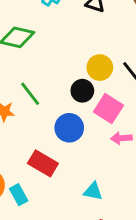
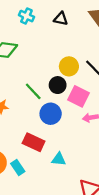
green line: (30, 94) -> (33, 91), moved
cyan triangle: (93, 191) -> (59, 159), moved

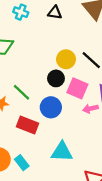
green line: (33, 91) -> (21, 92), moved
red rectangle: (34, 142) -> (28, 125), moved
cyan triangle: (59, 159) -> (62, 152), size x1.5

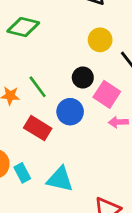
yellow circle: (66, 59) -> (100, 40), moved
cyan triangle: (62, 152) -> (60, 179), moved

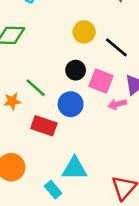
cyan rectangle: (22, 173) -> (53, 190), moved

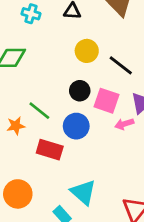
cyan triangle: (75, 168) -> (83, 192), turned 44

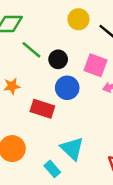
black circle: (80, 91) -> (58, 59), moved
green line: (39, 111) -> (31, 50), moved

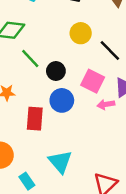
red rectangle: (42, 109) -> (35, 119), turned 70
cyan rectangle: (52, 169) -> (27, 181), moved

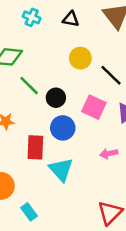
pink arrow: (106, 104) -> (109, 154), moved
cyan triangle: (60, 162) -> (61, 170), moved

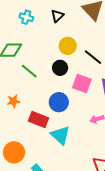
black triangle: (71, 19) -> (57, 16), turned -48
black circle: (56, 98) -> (60, 68), moved
red rectangle: (35, 147) -> (39, 119), turned -66

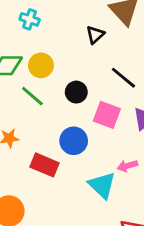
black triangle: (57, 16) -> (95, 35), moved
yellow circle: (68, 46) -> (41, 65), moved
cyan triangle: (60, 135) -> (102, 185), moved

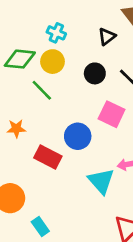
cyan cross: (30, 19) -> (56, 33), moved
black circle: (76, 92) -> (95, 73), moved

